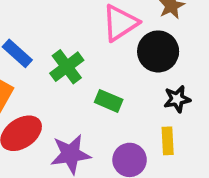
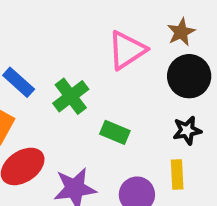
black circle: (158, 51) -> (189, 76), moved

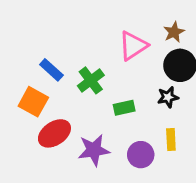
black star: (187, 130) -> (168, 97), moved
green rectangle: (115, 132) -> (124, 108), turned -35

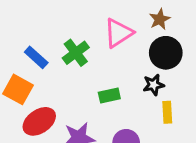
green cross: (91, 80) -> (76, 53), moved
yellow rectangle: (171, 139) -> (167, 112), moved

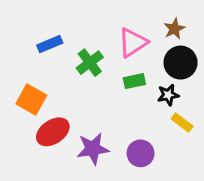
blue rectangle: (36, 57) -> (50, 44), moved, turned -65
green rectangle: (109, 95) -> (134, 81), moved
yellow rectangle: (167, 112) -> (182, 123), turned -50

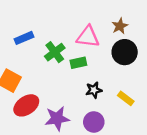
pink triangle: (133, 43) -> (88, 37), turned 40
green rectangle: (134, 81) -> (78, 63), moved
black star: (168, 95) -> (94, 90), moved

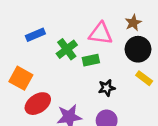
yellow rectangle: (126, 98) -> (144, 78), moved

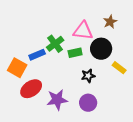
blue rectangle: (35, 35) -> (37, 55), moved
black circle: (138, 49) -> (101, 49), moved

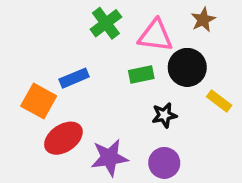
green cross: (55, 44) -> (106, 23), moved

